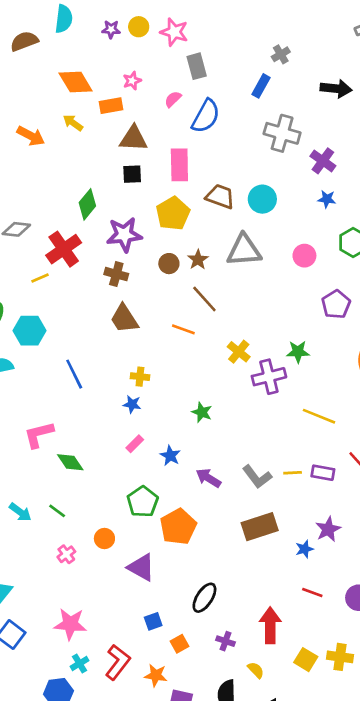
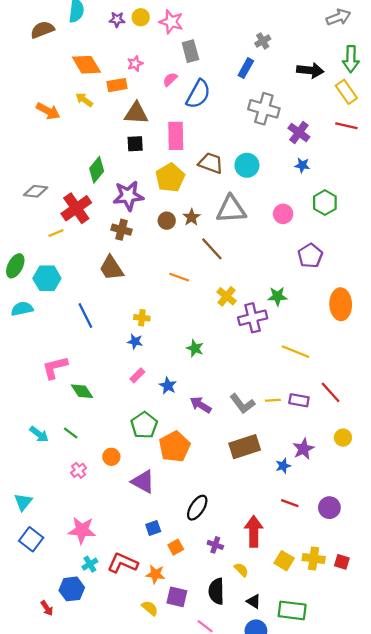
brown line: (204, 299) -> (212, 249), moved
brown trapezoid: (124, 319) -> (111, 268), moved
red L-shape: (118, 662) -> (123, 563), turned -104

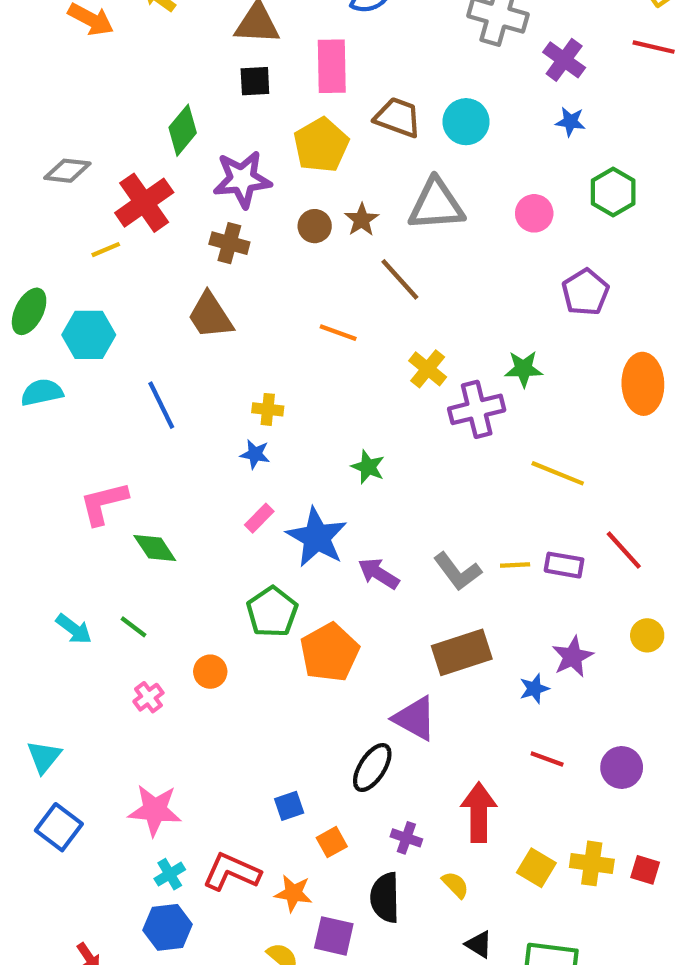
blue star: (168, 386) -> (317, 537), size x1.8
purple triangle: (143, 482) -> (415, 718), moved
blue hexagon: (72, 589) -> (168, 927), moved
black semicircle: (216, 591) -> (385, 898), moved

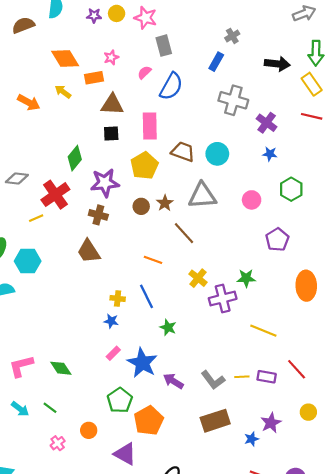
blue line: (161, 405) -> (147, 296), moved
pink L-shape: (104, 503) -> (21, 366), moved
purple triangle: (415, 718) -> (125, 454), moved

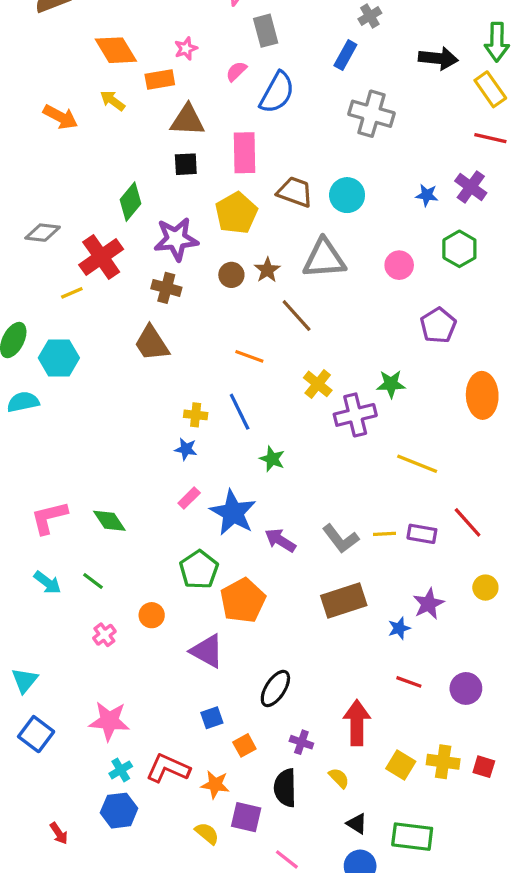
purple cross: (267, 123) -> (471, 187), moved

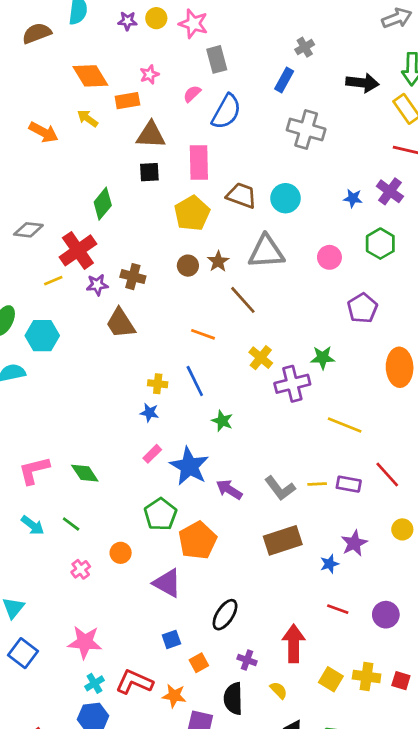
purple star: (176, 239) -> (97, 285), moved, size x0.6

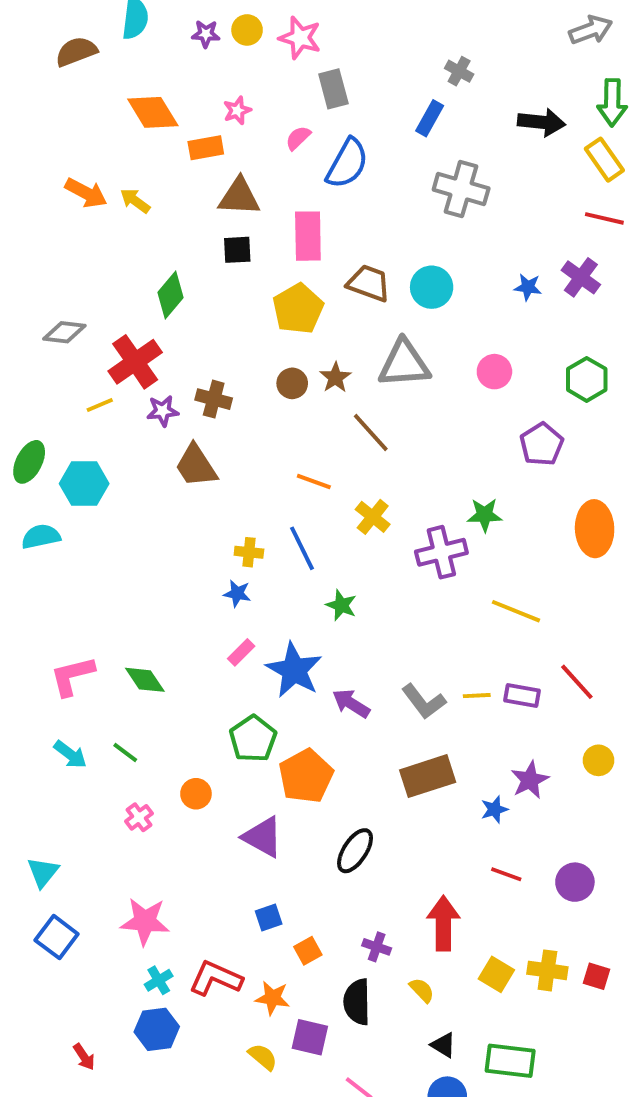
gray cross: (305, 47) -> (459, 71), turned -30
yellow arrow: (88, 118) -> (135, 201), moved
green hexagon: (380, 244) -> (587, 379), moved
yellow cross: (261, 358) -> (373, 517), moved
black ellipse: (225, 615) -> (355, 851), moved

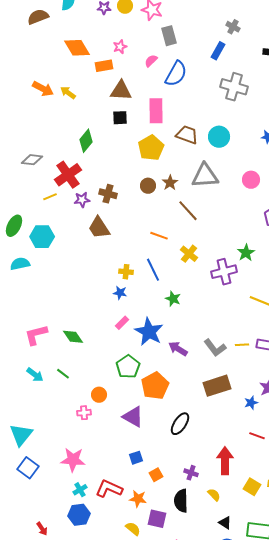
green star: (485, 515) -> (246, 253), turned -30
pink cross: (139, 817) -> (84, 413), moved, turned 32
cyan triangle: (43, 872) -> (21, 435), size x1.4

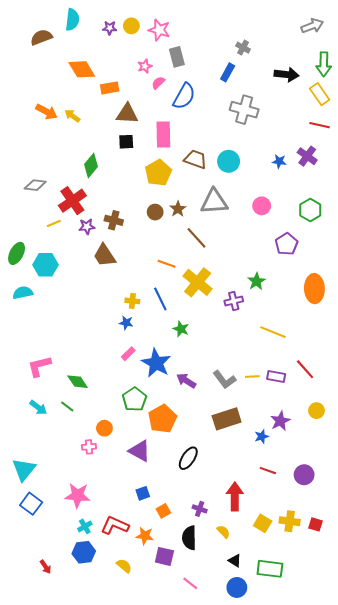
pink star: (120, 47) -> (145, 66), moved
yellow cross: (189, 254) -> (198, 282), size x1.6
purple cross: (224, 272) -> (234, 301), size x0.7
green diamond: (73, 337) -> (78, 382), moved
yellow semicircle: (133, 529) -> (124, 566), moved

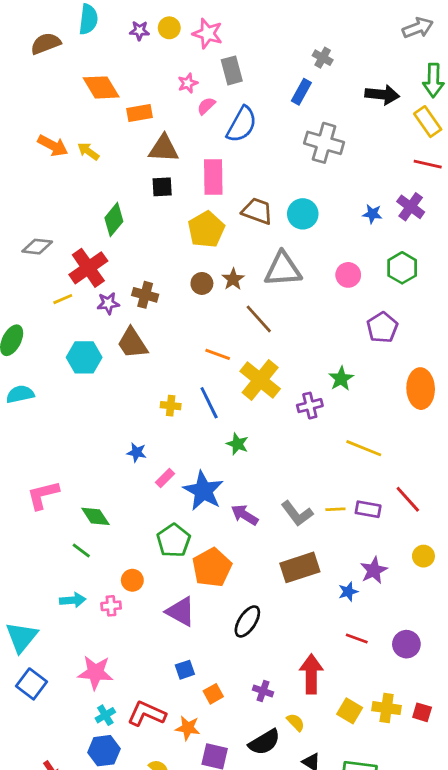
green hexagon: (310, 210) -> (402, 268), moved
cyan hexagon: (46, 265) -> (84, 357), moved
blue star: (126, 323) -> (137, 452), moved
cyan arrow: (38, 408) -> (73, 600), moved, turned -42
black semicircle: (189, 538) -> (264, 742), moved, turned -120

